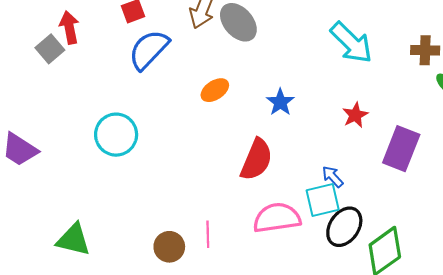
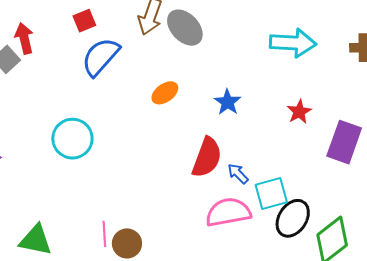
cyan arrow: (351, 43) -> (293, 43), turned -39
blue arrow: (333, 177) -> (238, 174), moved
pink line: (208, 234) -> (104, 234), moved

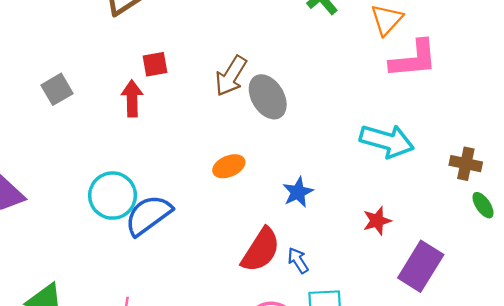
red arrow: (24, 38) -> (132, 98), moved
blue semicircle: (101, 57) -> (148, 215), moved
blue arrow: (238, 174) -> (298, 260), moved

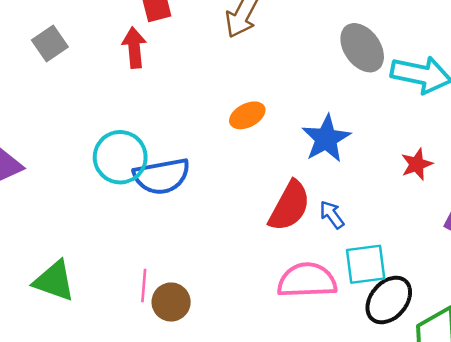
gray ellipse: (268, 97) -> (362, 48), moved
blue star: (298, 192) -> (326, 139), size x1.4
blue semicircle: (148, 215) -> (162, 176), turned -150

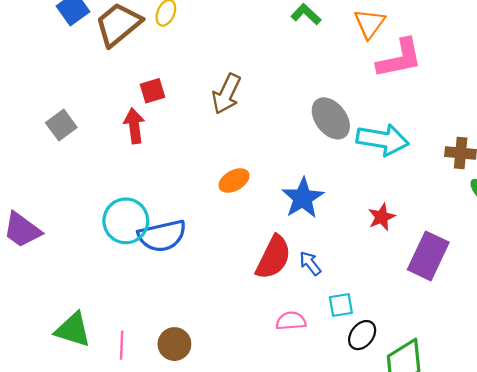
cyan square: (366, 264) -> (341, 305), size x0.7
pink semicircle: (307, 280) -> (291, 321), size x0.6
pink line: (144, 285) -> (122, 345), moved
black ellipse: (389, 300) -> (362, 335), size x0.7

